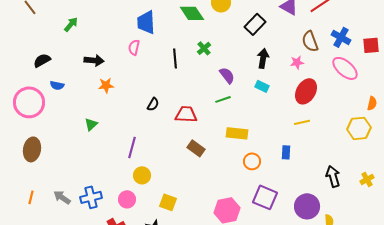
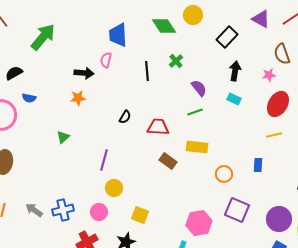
green arrow: (71, 24) -> (43, 37), size x1.8
black arrow: (94, 60) -> (84, 73), moved
yellow rectangle: (237, 133) -> (197, 147), moved

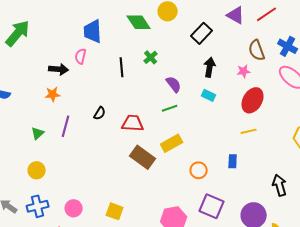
yellow rectangle: (197, 147) -> (172, 143), turned -35
purple line: (104, 160) -> (66, 126), moved
brown rectangle: (168, 161) -> (143, 157), size x1.4
yellow circle: (114, 188) -> (37, 170), moved

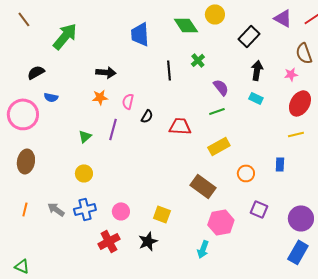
pink semicircle: (81, 56) -> (128, 101), moved
brown rectangle: (143, 157) -> (203, 186), moved
purple square: (212, 206) -> (259, 209), size x0.7

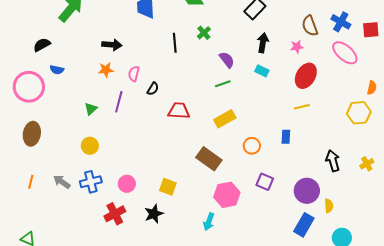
red trapezoid: (180, 126) -> (179, 111), moved

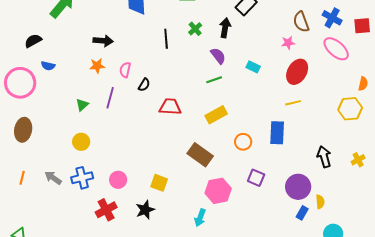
black arrow: (263, 43) -> (225, 28), moved
blue rectangle: (286, 137) -> (277, 133), size x1.6
blue rectangle: (304, 225) -> (302, 213), moved, size x0.6

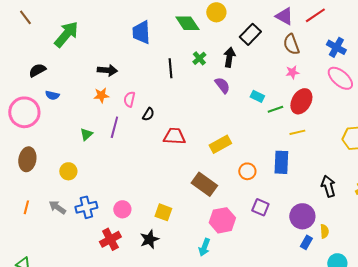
brown semicircle: (301, 22) -> (291, 44), moved
green line: (214, 80) -> (275, 109), moved
yellow circle: (81, 142) -> (68, 171), moved

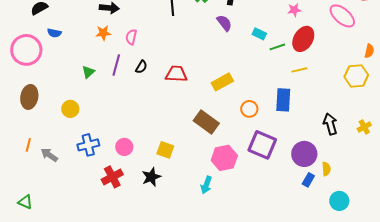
black semicircle: (148, 114) -> (141, 67), moved
gray arrow: (57, 207) -> (49, 155), moved
purple square: (260, 207) -> (262, 145), size x1.6

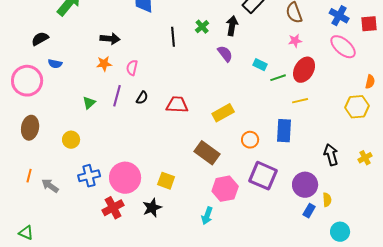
pink circle: (124, 147) -> (125, 178), size x1.8

